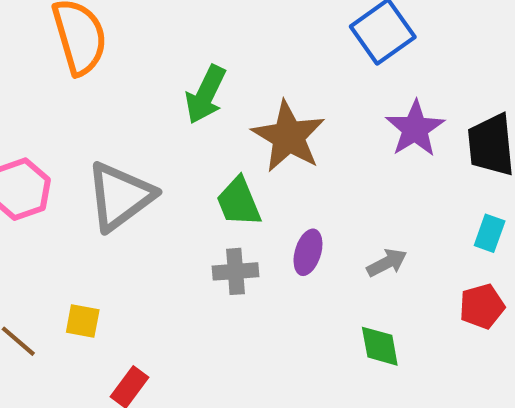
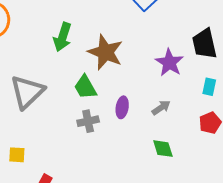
purple star: (415, 129) -> (169, 63), moved

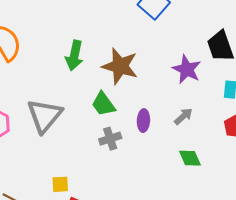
yellow square: (17, 155) -> (60, 184), moved

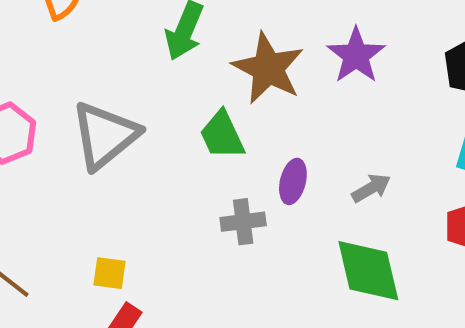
purple star: (187, 69) -> (356, 55), moved
gray cross: (110, 139) -> (243, 222), moved
green diamond: (190, 158) -> (368, 271), size x1.6

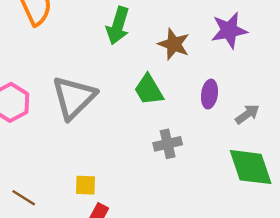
purple star: (356, 55) -> (229, 30), turned 30
brown star: (268, 68) -> (174, 44), size x0.7
purple ellipse: (293, 181) -> (209, 94), moved

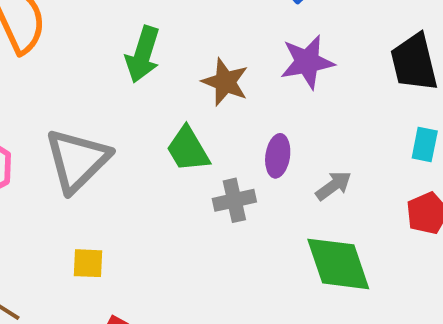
gray cross: (168, 144) -> (234, 200), moved
yellow square: (86, 185) -> (88, 263), moved

